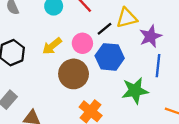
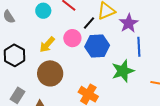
brown circle: (74, 74) -> (50, 73), moved

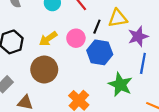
black line: (89, 23) -> (97, 27), turned -32
green star: (123, 71) -> (120, 85), turned 30

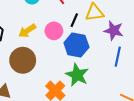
purple star: (138, 36) -> (114, 31), turned 30
green star: (120, 85) -> (77, 75), moved

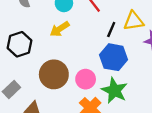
yellow arrow: (27, 31) -> (60, 29), moved
pink circle: (54, 31) -> (86, 79), moved

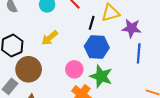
yellow arrow: (60, 29) -> (50, 38), moved
brown circle: (54, 74) -> (29, 69), moved

